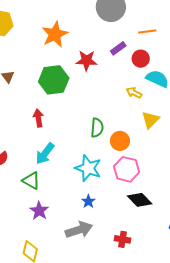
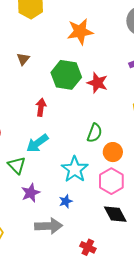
red star: (86, 61) -> (97, 83), moved
purple star: (39, 211) -> (31, 193), moved

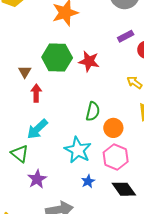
brown triangle: (23, 59) -> (25, 72), moved
blue star: (66, 201) -> (88, 181), moved

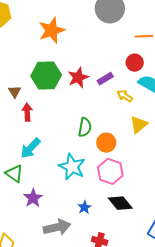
purple rectangle: (126, 36) -> (105, 79), moved
red star: (89, 61) -> (78, 77), turned -30
blue star: (88, 181) -> (84, 207), moved

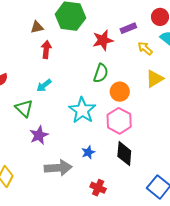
red star: (78, 77) -> (103, 40), moved
brown triangle: (15, 92) -> (37, 27), turned 40
cyan arrow: (30, 148) -> (44, 85), size x0.7
black diamond: (120, 203) -> (124, 154), turned 35

